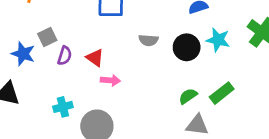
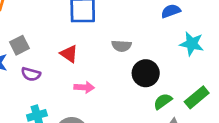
black circle: (187, 47) -> (146, 73), moved
purple semicircle: (65, 56) -> (31, 74), moved, turned 90
red triangle: (95, 58) -> (69, 54), moved

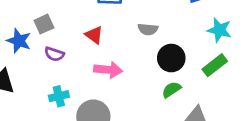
pink arrow: (84, 87) -> (108, 70), size x1.4
green rectangle: (197, 97) -> (215, 65), moved
green semicircle: (163, 101) -> (171, 90), moved

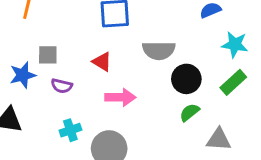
gray square: (44, 24) -> (48, 55), turned 30
gray semicircle: (148, 29) -> (159, 50), size x1.5
blue star: (19, 41) -> (23, 75), turned -30

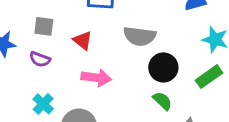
gray square: (48, 55) -> (44, 26), moved
green semicircle: (190, 112) -> (162, 101), turned 75
cyan cross: (70, 130) -> (43, 104), turned -35

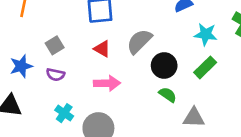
gray square: (44, 26) -> (55, 45), turned -30
gray semicircle: (140, 36) -> (139, 41), turned 136
red triangle: (83, 40) -> (102, 49), moved

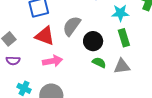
red triangle: (102, 49) -> (45, 36), size x1.5
green rectangle: (205, 67) -> (124, 38), turned -54
gray triangle: (194, 118) -> (122, 66), moved

